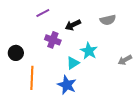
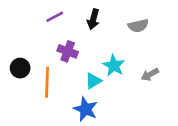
black arrow: (73, 25) -> (93, 19), moved, turned -49
gray arrow: (125, 60) -> (150, 74), moved
orange line: (32, 78) -> (47, 82), moved

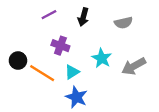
gray arrow: (150, 74) -> (134, 66), size x1.5
cyan triangle: (93, 81) -> (72, 72), moved
orange line: (47, 82) -> (42, 73), turned -60

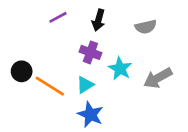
purple cross: (60, 46) -> (90, 52), moved

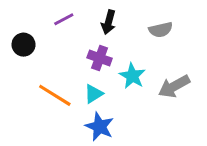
black circle: (22, 71) -> (24, 45), moved

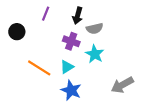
purple line: (64, 19) -> (46, 14), turned -40
gray semicircle: (161, 30) -> (95, 28), moved
gray arrow: (174, 86) -> (122, 85), moved

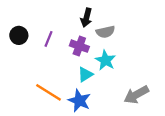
purple line: (46, 14) -> (48, 39), moved
cyan triangle: (67, 67) -> (85, 75), moved
orange line: (39, 68) -> (48, 92), moved

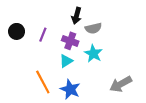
cyan triangle: (85, 75) -> (66, 61), moved
orange line: (48, 92) -> (43, 82), turned 30

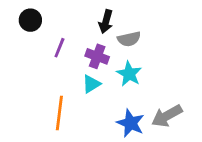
black circle: (17, 31) -> (30, 20), moved
orange line: (43, 82) -> (59, 113), turned 35
blue star: (70, 89) -> (131, 123), moved

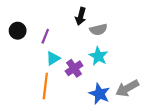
black circle: (30, 20) -> (18, 31), moved
purple cross: (97, 56) -> (74, 68), moved, turned 35
cyan triangle: (91, 84) -> (53, 58), moved

